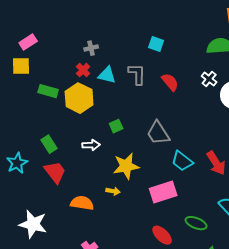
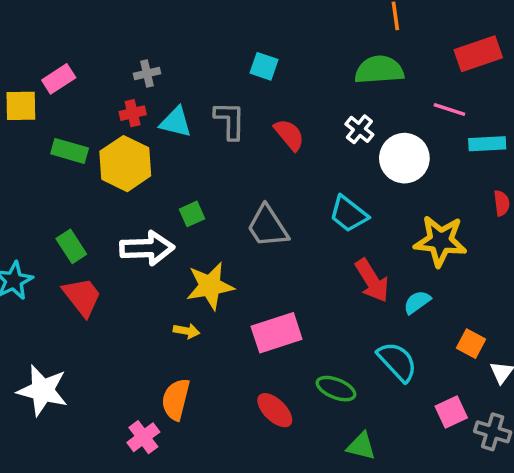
pink rectangle: (28, 42) -> (59, 79), moved
red cross: (83, 70) -> (133, 113), turned 32
white arrow: (91, 145) -> (147, 248), size x1.6
cyan trapezoid: (182, 161) -> (349, 214), moved
orange semicircle: (82, 203) -> (176, 399), moved, turned -85

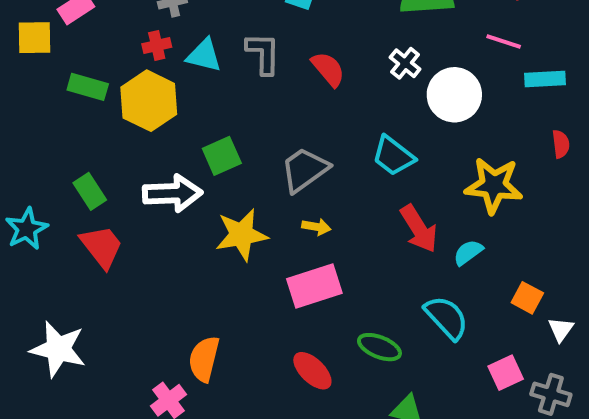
green square: (192, 214) -> (222, 156), size x1.4
gray trapezoid: (268, 227) -> (305, 170), turned 87
yellow arrow: (187, 331) -> (316, 227), moved

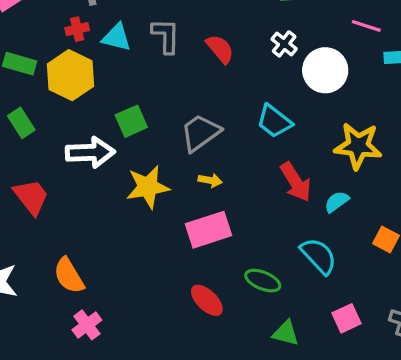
green rectangle: (90, 191) -> (21, 123), moved
orange semicircle: (204, 359) -> (69, 276), moved, turned -45
pink square: (506, 373) -> (347, 318), moved

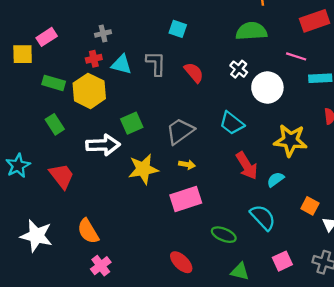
red ellipse: (207, 300) -> (181, 262), moved

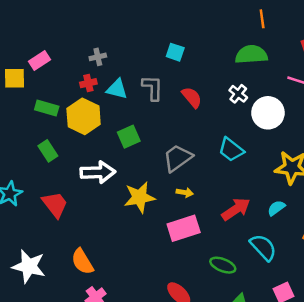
green square: (132, 123) -> (129, 137), moved
red arrow: (247, 166) -> (236, 209), moved, turned -92

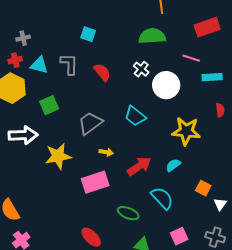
yellow arrow: (185, 193) -> (106, 152), moved

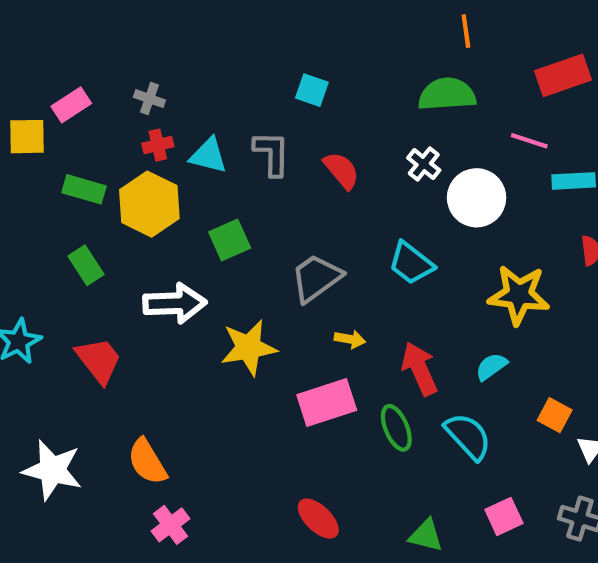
gray cross: (23, 38) -> (149, 99), moved, turned 32
red arrow: (139, 166) -> (420, 369), turned -80
green ellipse: (128, 213) -> (396, 428), moved, turned 45

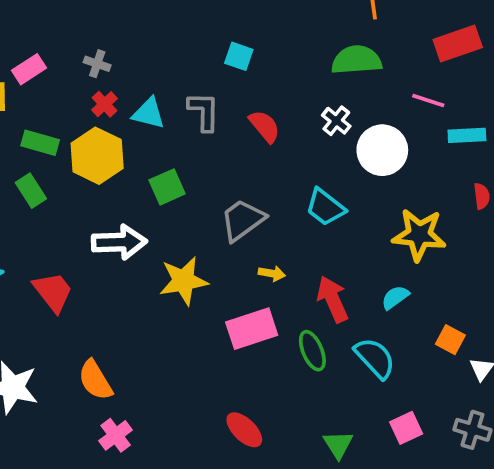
red cross: (158, 145) -> (104, 104), turned -30
green rectangle: (86, 265) -> (31, 191), moved
green triangle: (426, 535) -> (338, 445), turned 44

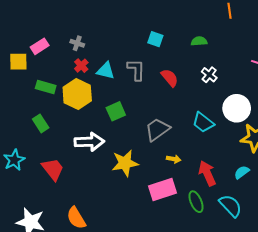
green semicircle: (357, 60) -> (199, 41), moved, size x0.6
white circle: (382, 150) -> (237, 108), moved
green rectangle: (31, 191) -> (41, 123), moved

